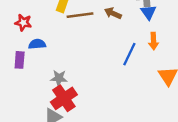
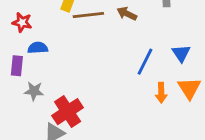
blue triangle: (148, 12) -> (181, 53), moved
orange arrow: (153, 41) -> (161, 93), moved
gray star: (59, 78) -> (34, 91), moved

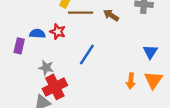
red star: (22, 22) -> (58, 32), moved
blue line: (145, 62) -> (87, 55), moved
gray star: (34, 91) -> (46, 68), moved

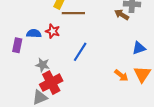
brown arrow: (111, 15) -> (122, 15), moved
blue triangle: (150, 52) -> (139, 48), turned 40
orange arrow: (131, 81) -> (121, 75), turned -56

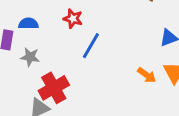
red star: (53, 31) -> (73, 19), moved
gray star: (43, 65) -> (30, 57), moved

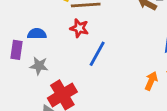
orange arrow: (147, 75) -> (151, 81), turned -102

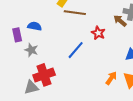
red star: (79, 28) -> (98, 33), moved
purple rectangle: (16, 50) -> (17, 35), turned -32

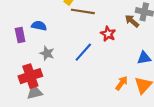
gray star: (31, 50) -> (47, 53), moved
red cross: (44, 75) -> (30, 76), moved

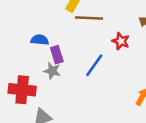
purple rectangle: (20, 35) -> (57, 55), moved
red cross: (30, 76) -> (22, 90), moved, turned 30

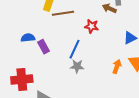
gray star: (52, 71) -> (77, 66), moved

